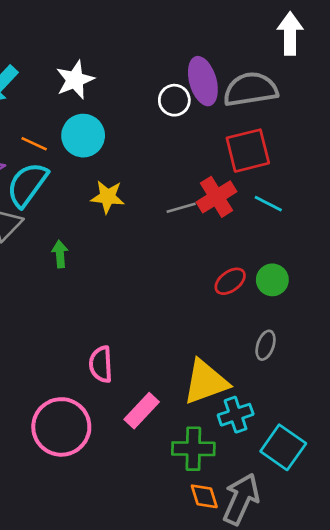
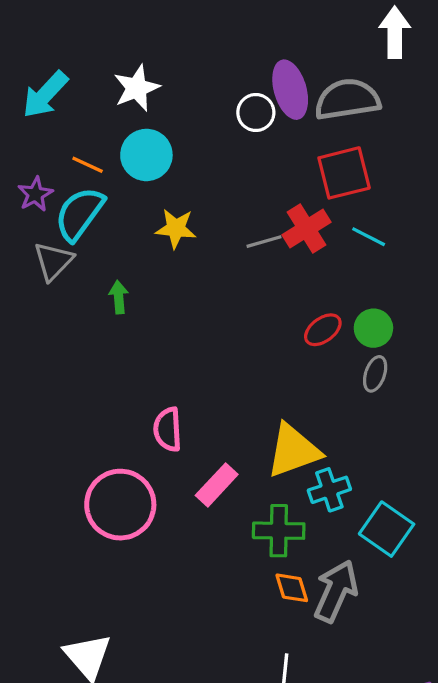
gray ellipse: (266, 345) -> (375, 374), moved

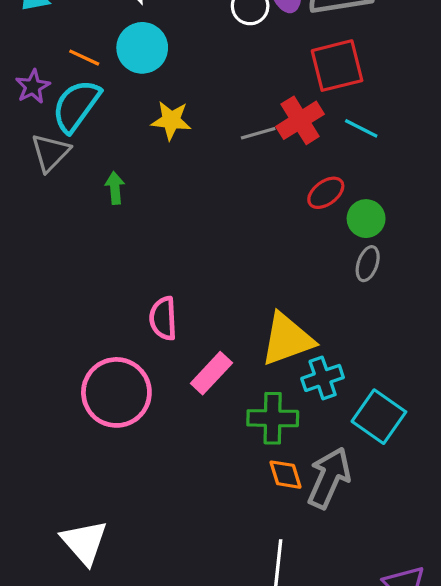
red ellipse: (323, 330) -> (326, 193), moved

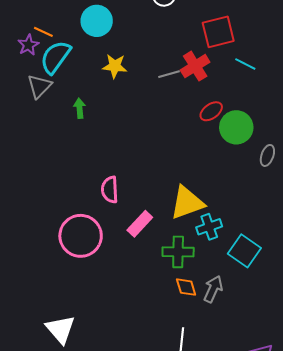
orange line: (84, 58) -> (43, 32), moved
cyan line: (361, 128) -> (245, 64), moved
green circle: (366, 219) -> (236, 127), size x1.4
gray ellipse: (368, 264) -> (267, 155), moved
gray arrow: (329, 478) -> (213, 289), size x0.7

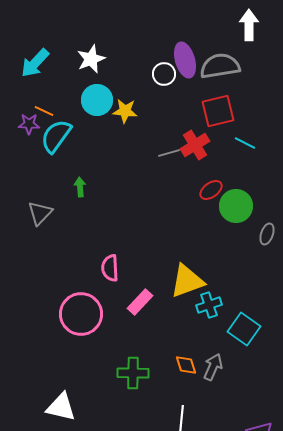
purple star: (28, 45) -> (29, 124), turned 30
yellow star: (115, 66) -> (125, 111), moved
gray triangle: (39, 86) -> (40, 213), moved
green cross: (178, 252) -> (133, 373), moved
white triangle: (60, 329) -> (61, 407), turned -36

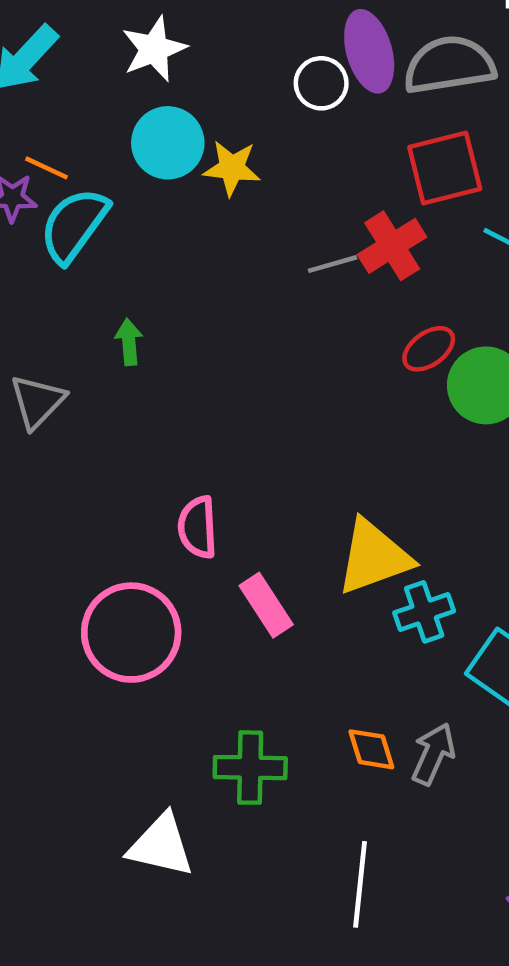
pink rectangle: (140, 302) -> (266, 605), turned -76
white triangle: (61, 407) -> (161, 845), moved

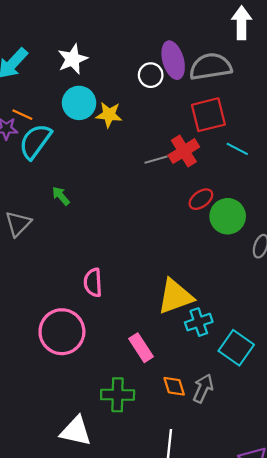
green arrow: (129, 342) -> (61, 196), turned -36
pink rectangle: (266, 605) -> (141, 348), moved

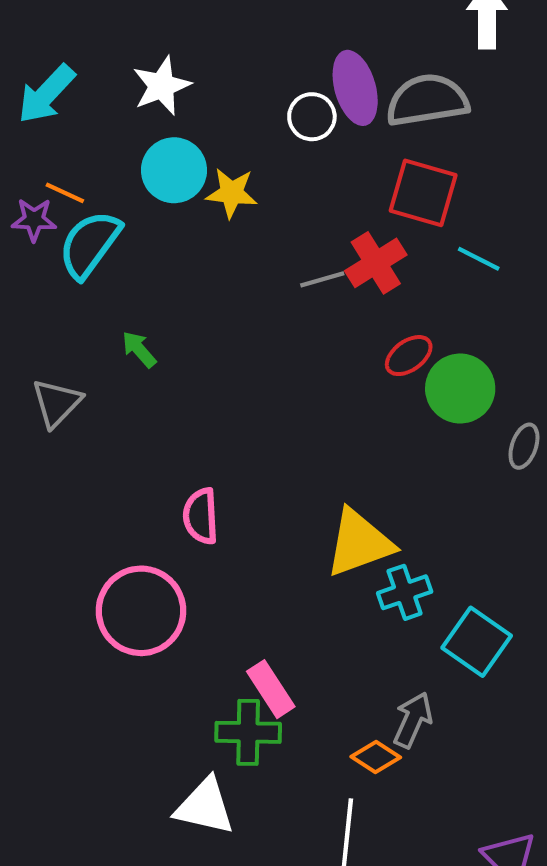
red square: (208, 115) -> (423, 193), turned 30
pink rectangle: (141, 348) -> (271, 689), moved
orange diamond: (174, 386) -> (376, 757), moved, turned -40
white triangle: (76, 431) -> (205, 806), moved

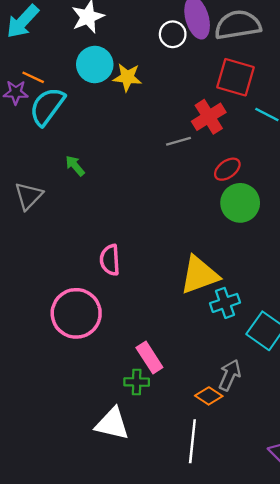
gray line: (322, 279) -> (178, 141), moved
green circle: (460, 388) -> (240, 203), moved
green cross: (248, 732) -> (137, 382), size x0.7

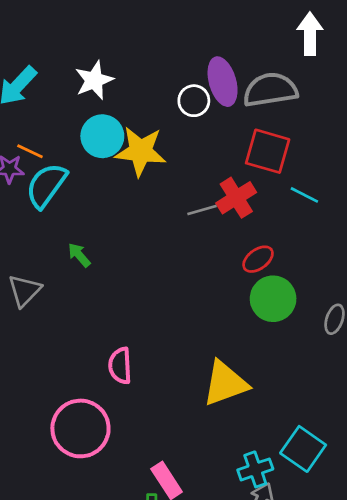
yellow star: (127, 77) -> (141, 151), size x1.5
gray line: (178, 141) -> (202, 210), moved
cyan cross: (225, 303) -> (255, 469), moved

